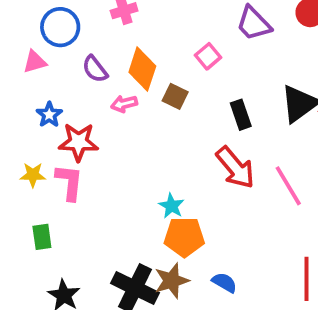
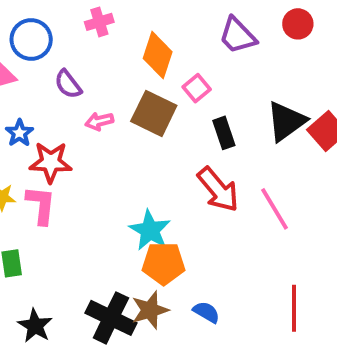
pink square: (208, 56) -> (197, 88), moved
orange diamond: (142, 69) -> (158, 55), moved
brown square: (175, 96) -> (154, 113), size x1.6
cyan star: (171, 206) -> (150, 230), size x1.5

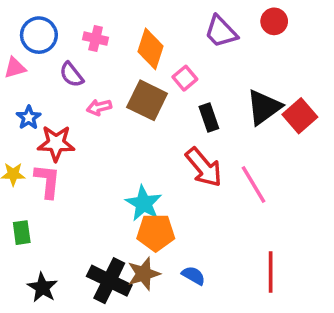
pink cross: (99, 22) -> (96, 39), moved, turned 30

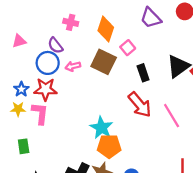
blue circle: (39, 35) -> (48, 63), moved
blue star: (29, 118) -> (21, 89), moved

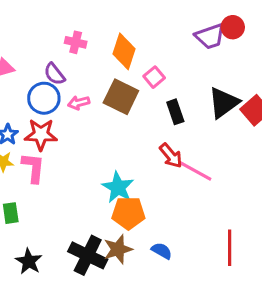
purple trapezoid: (151, 18) -> (210, 36), moved, turned -65
red arrow: (140, 105) -> (171, 156), size x0.7
pink line: (172, 116) -> (195, 171), moved, turned -30

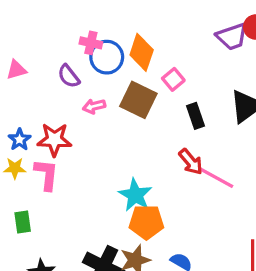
blue circle: (44, 98) -> (107, 57), moved

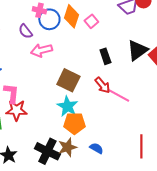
pink square: (173, 79) -> (91, 21), moved
brown square: (138, 100) -> (68, 80), moved
pink arrow: (94, 106) -> (41, 50), size x1.5
red star: (54, 140) -> (16, 110), moved

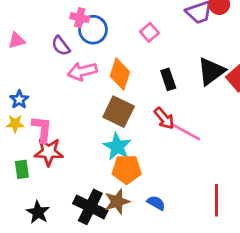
orange diamond: (71, 16) -> (120, 74), moved

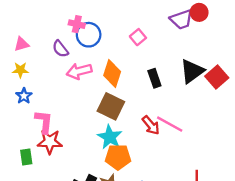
red arrow: (164, 118) -> (151, 125), moved
yellow star: (15, 124) -> (20, 70), moved

